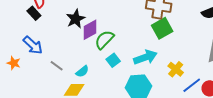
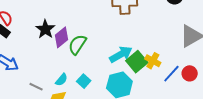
green square: (162, 28) -> (137, 62), moved
cyan square: (113, 60) -> (84, 81), moved
gray line: (57, 66) -> (36, 87), moved

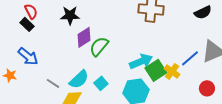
black star: (45, 29) -> (70, 15), moved, turned 30
blue line: (171, 74) -> (190, 58), moved
cyan semicircle: (61, 80) -> (79, 79), size x1.5

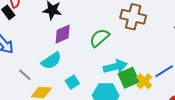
green semicircle: (99, 46) -> (99, 38), moved
cyan semicircle: (79, 79) -> (51, 61), moved

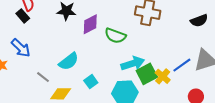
purple diamond: (63, 34) -> (90, 24), moved
green semicircle: (99, 38) -> (115, 36), turned -115

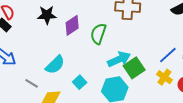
green semicircle: (115, 36) -> (98, 34), turned 95
yellow cross: (163, 76) -> (164, 77), moved

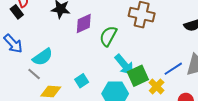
cyan arrow: (119, 59) -> (124, 65), turned 65
cyan semicircle: (55, 65) -> (43, 57), moved
yellow cross: (164, 77) -> (157, 87), moved

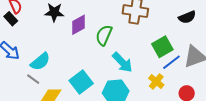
green square: (138, 76) -> (162, 47), moved
cyan square: (82, 81) -> (81, 82), size x1.6

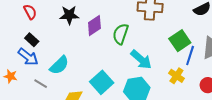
black rectangle: (11, 19) -> (32, 40), moved
blue line: (171, 62) -> (190, 55), turned -30
gray line: (33, 79) -> (41, 84), moved

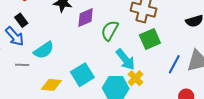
green square: (180, 41) -> (150, 39), moved
yellow cross: (176, 76) -> (135, 78), moved
gray line: (41, 84) -> (22, 65), turned -40

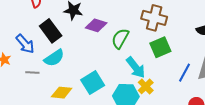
purple diamond: (86, 17) -> (96, 25), turned 40
black rectangle: (21, 20) -> (51, 31), moved, size x1.6

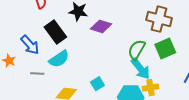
green semicircle: (120, 39) -> (137, 50), moved
cyan square: (93, 83) -> (97, 84), size x0.6
yellow cross: (146, 86) -> (150, 88), turned 35

